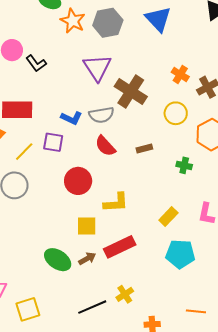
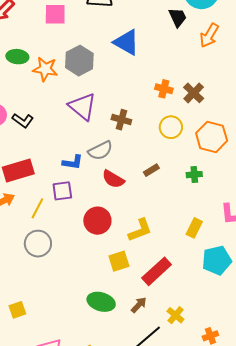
brown cross: (131, 91) -> (121, 120), size x0.6
brown arrow: (87, 259) -> (139, 305), moved

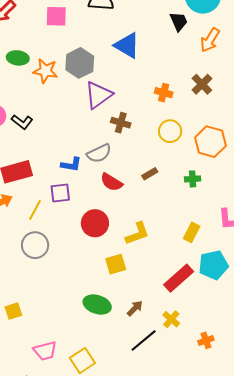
brown cross: (194, 93) -> (202, 84), moved
purple triangle: (82, 107) -> (98, 95), moved, turned 44
red rectangle: (157, 271) -> (179, 278), moved

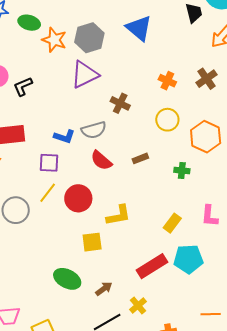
purple triangle: (98, 95) -> (85, 74), moved
black L-shape: (22, 122) -> (23, 86), turned 110
yellow line: (35, 210) -> (48, 193), moved

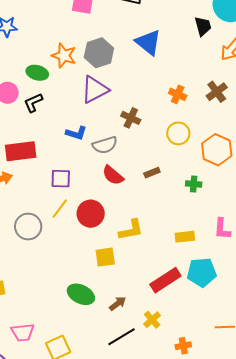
green ellipse: (29, 23) -> (37, 73), moved
blue L-shape: (64, 137) -> (76, 133), moved
yellow rectangle: (172, 223) -> (185, 237), turned 48

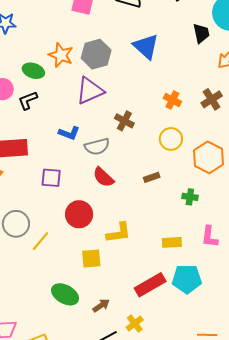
brown rectangle: (152, 173) -> (152, 177), moved
green cross: (194, 184) -> (190, 197), moved
yellow line: (60, 209) -> (41, 241), moved

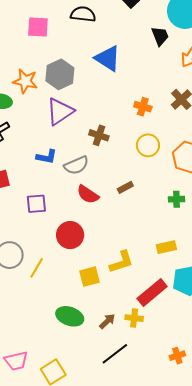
brown rectangle: (152, 177) -> (125, 187), moved
yellow L-shape: (119, 233) -> (121, 262), moved
yellow cross: (135, 324) -> (134, 318), moved, turned -36

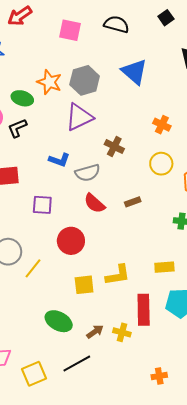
red rectangle: (152, 293) -> (144, 310), turned -60
black line: (115, 354) -> (77, 363), moved

